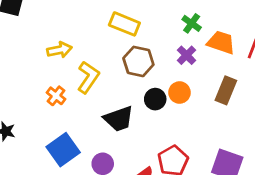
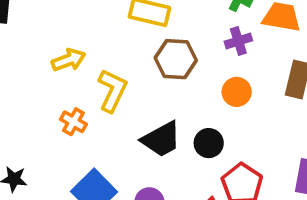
purple cross: (187, 55) -> (238, 41), turned 36
black circle: (155, 99) -> (209, 143), moved

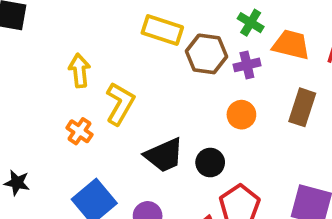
brown hexagon: (176, 59) -> (206, 54), moved
yellow arrow: (69, 60) -> (79, 70), turned -80

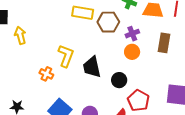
purple cross: (247, 65) -> (132, 34), moved
yellow arrow: (79, 70) -> (20, 35), moved
black trapezoid: (164, 155) -> (92, 67), moved, turned 110

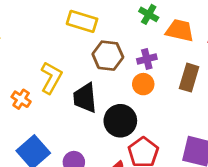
brown hexagon: (108, 22) -> (108, 56), moved
black circle: (119, 80) -> (120, 121), size x1.5

